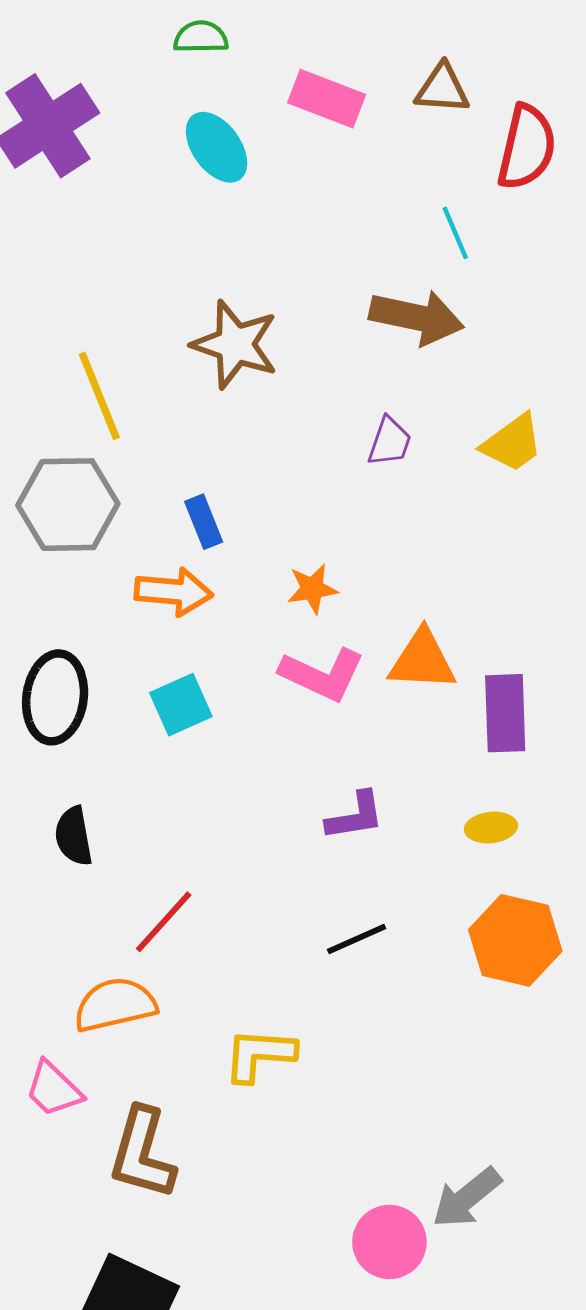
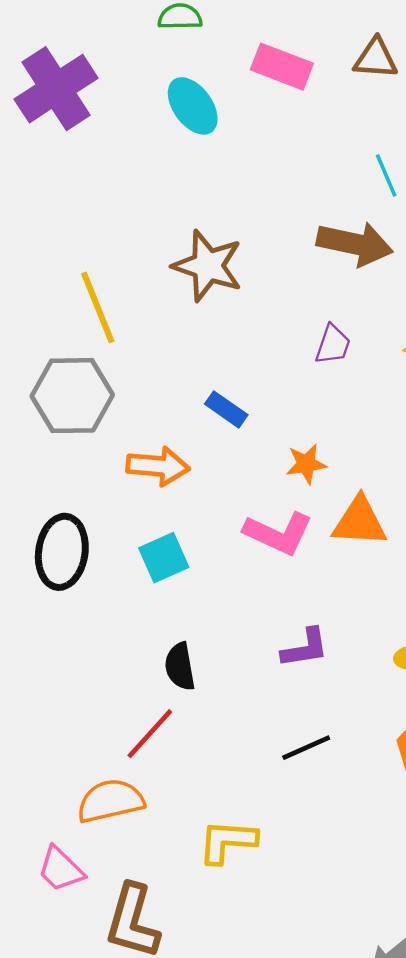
blue rectangle: (204, 522) -> (226, 409), moved, turned -33
orange star: (312, 589) -> (306, 464), moved
black semicircle: (74, 836) -> (180, 667), moved

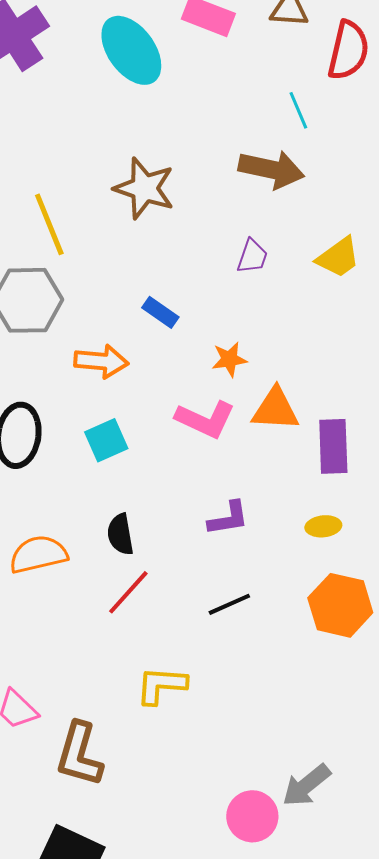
cyan ellipse: (193, 106) -> (131, 50), size x1.4
red line: (150, 734) -> (128, 592), moved
orange semicircle: (110, 801) -> (38, 554), moved

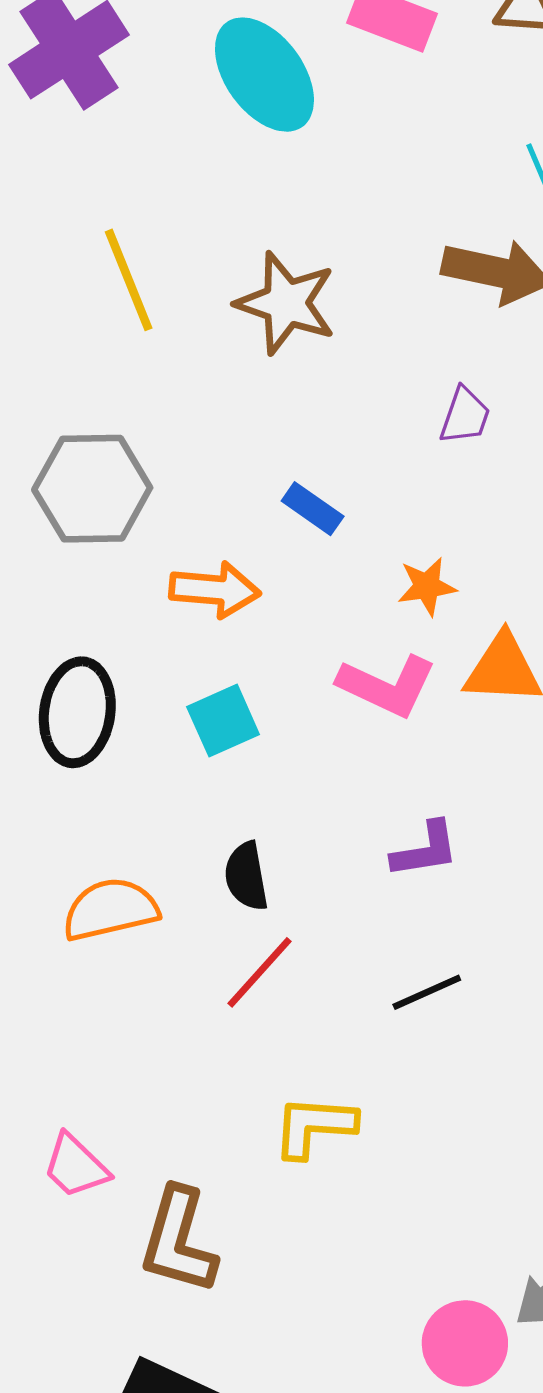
yellow line: (49, 224) -> (129, 280), moved

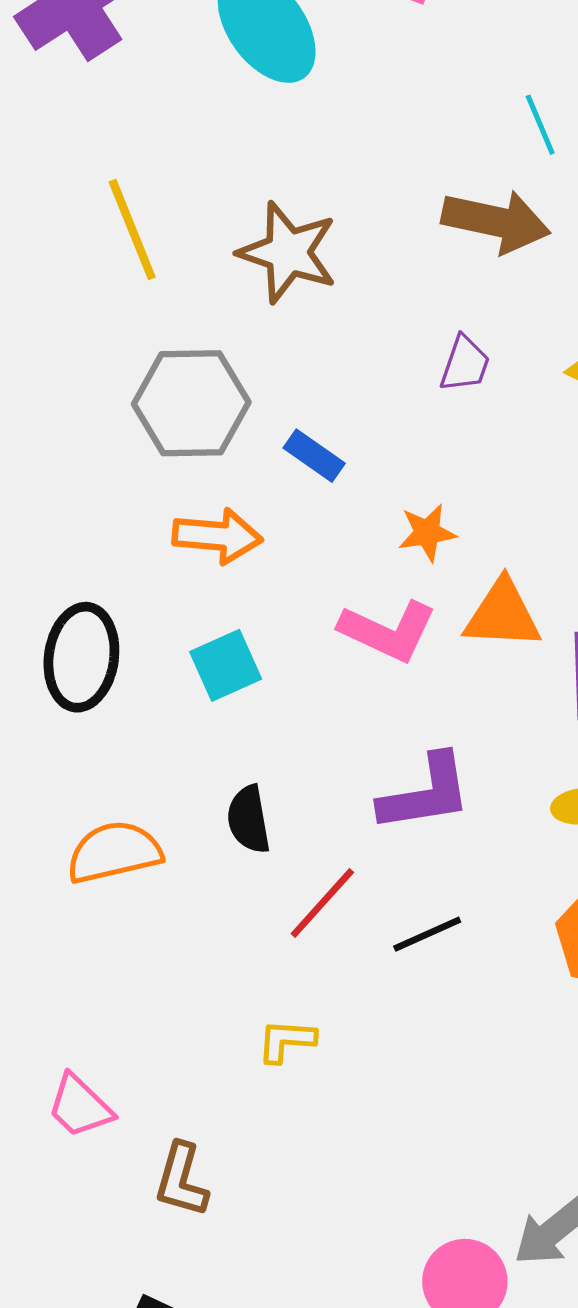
gray hexagon: (92, 489) -> (191, 403), moved
purple L-shape: (425, 850) -> (426, 793), size x1.4
red line: (260, 972) -> (322, 903), moved
yellow L-shape: (314, 1126) -> (286, 1041), moved, size x0.7
brown L-shape: (178, 1241) -> (181, 1180), size x0.7

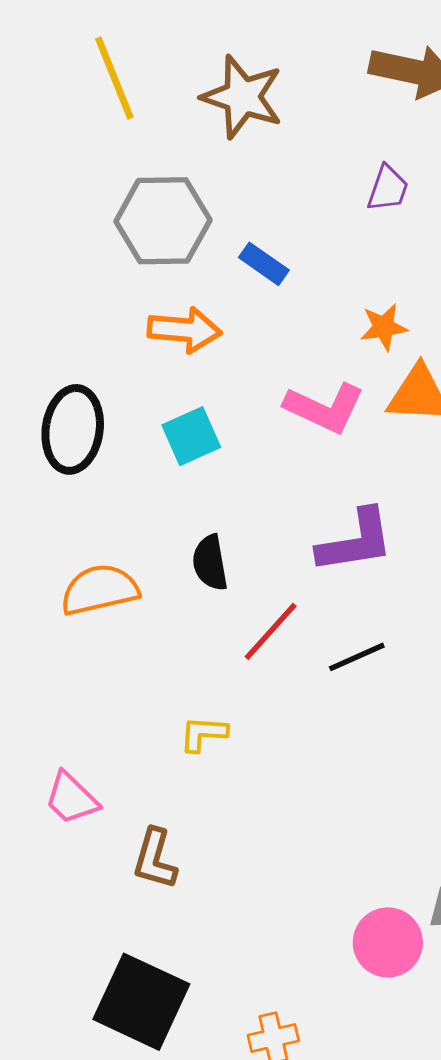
orange star: (427, 533) -> (384, 327), moved
yellow L-shape: (286, 1041) -> (203, 734), moved

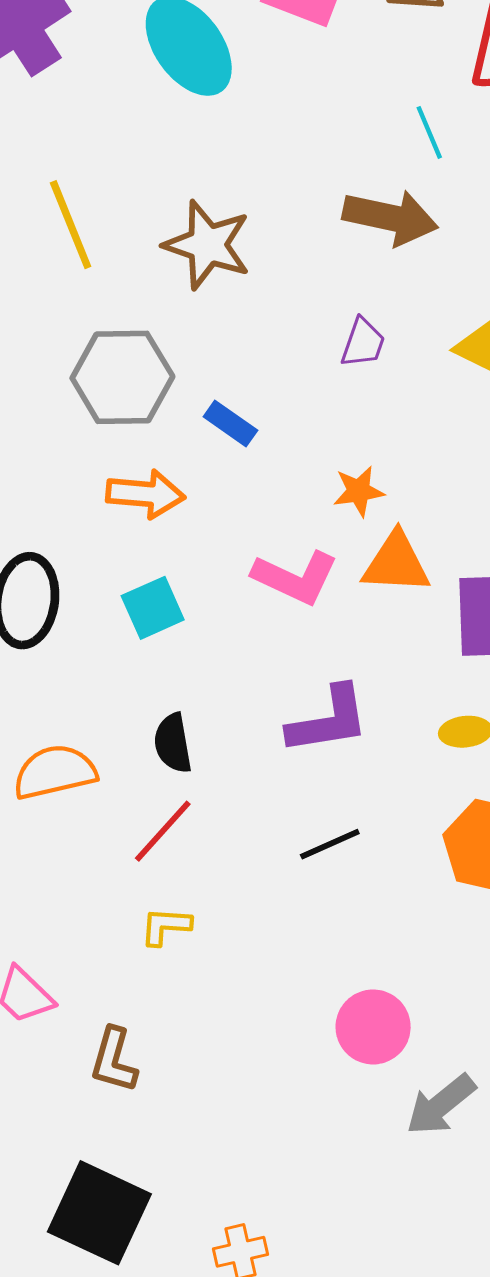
red line: (271, 631) -> (163, 831), moved
pink circle: (388, 942) -> (373, 1027), moved

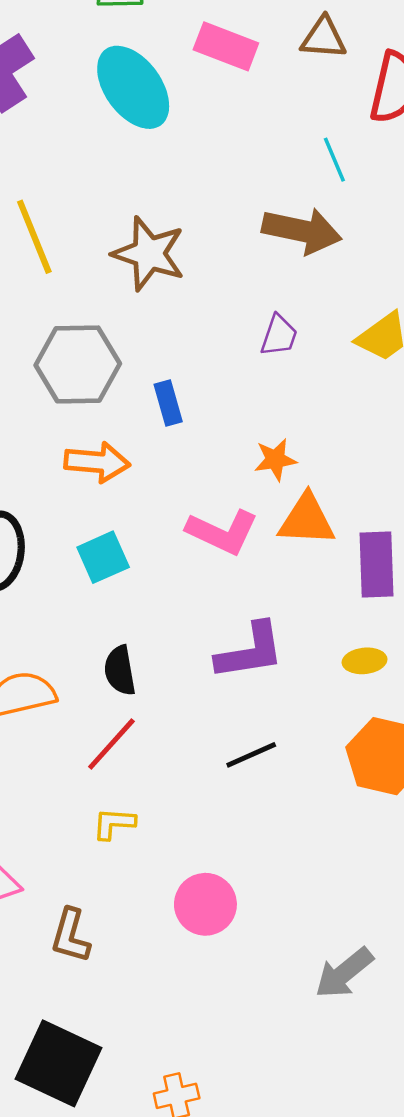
blue rectangle: (230, 423) -> (168, 403), turned 39
pink circle: (373, 1027) -> (205, 904), moved

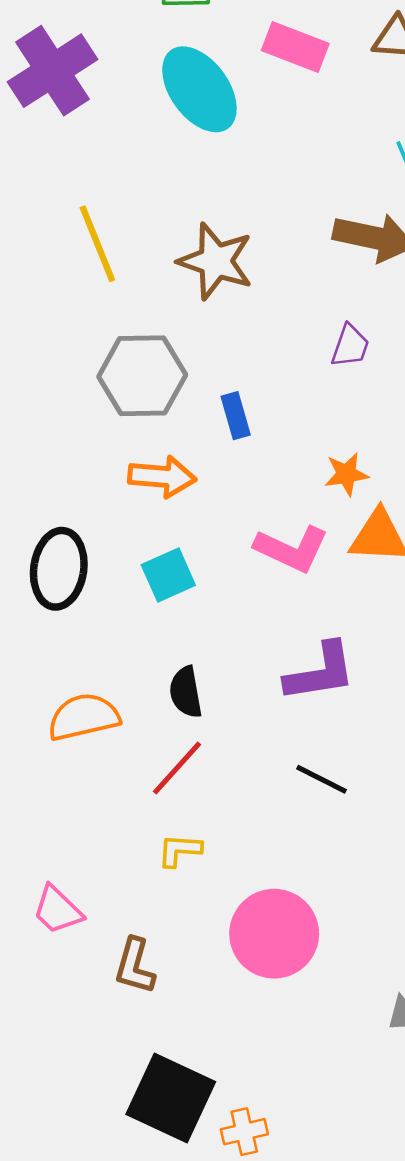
black line: (251, 755) -> (322, 779), turned 51
pink circle: (205, 904) -> (274, 934), size x1.4
black square: (58, 1063) -> (171, 1098), moved

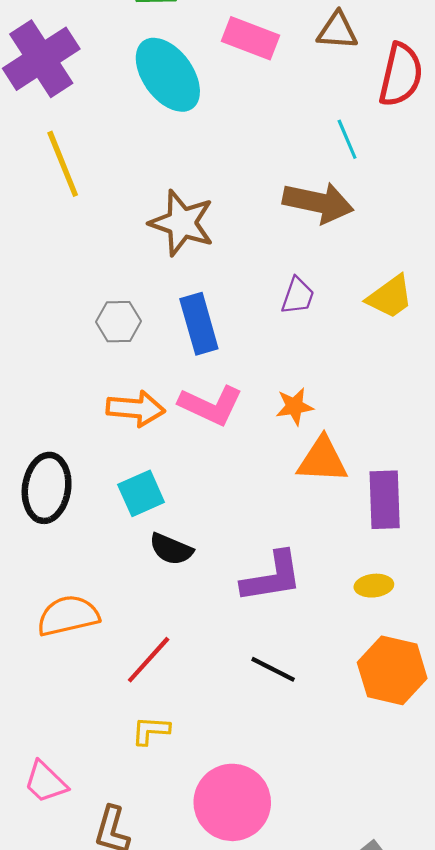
yellow line: (97, 244) -> (63, 164), moved
gray hexagon: (142, 376) -> (118, 322), size x0.6
blue rectangle: (236, 416) -> (199, 324), moved, size x1.5
pink L-shape: (292, 549) -> (211, 405), moved
black semicircle: (186, 692) -> (171, 549), moved, turned -57

